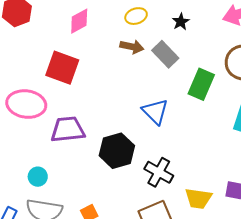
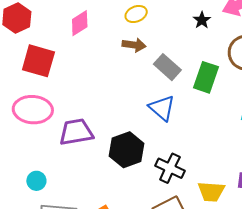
black star: (181, 22) -> (202, 20), moved
gray rectangle: (165, 54) -> (167, 67), moved
red square: (62, 68) -> (38, 61), moved
cyan circle: (38, 177) -> (36, 181), moved

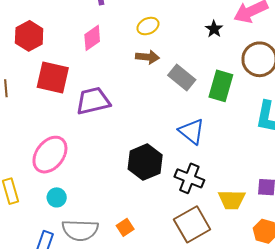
blue triangle: (162, 108) -> (192, 131), moved
pink ellipse: (33, 110) -> (50, 155), moved, turned -54
purple trapezoid: (76, 132) -> (93, 101), moved

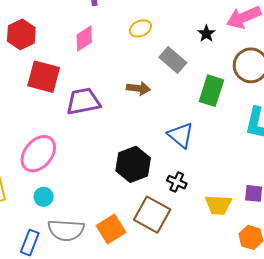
brown arrow: (147, 57) -> (138, 88), moved
gray rectangle: (182, 77) -> (173, 60), moved
black cross: (189, 178) -> (177, 182), size x0.7
brown square: (192, 224) -> (152, 215), moved, turned -33
orange square: (125, 227) -> (111, 229), size x1.6

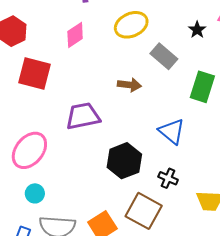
yellow ellipse: (140, 28) -> (131, 25), size x1.5
purple trapezoid: (83, 101) -> (83, 116), moved

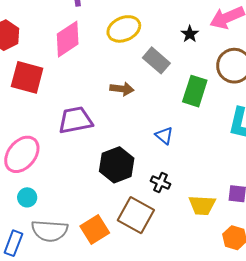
pink diamond: (75, 35) -> (68, 39), size x1.4
blue triangle: (172, 131) -> (164, 136), size x0.7

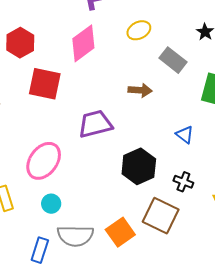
yellow ellipse: (124, 29) -> (139, 30), size x0.7

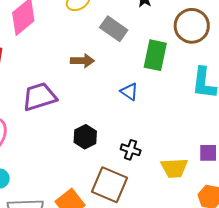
blue triangle: (185, 135) -> (129, 92), moved
black hexagon: (139, 166) -> (85, 137), size x0.7

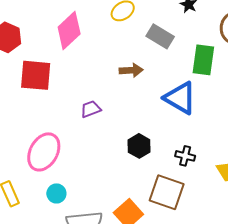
blue triangle: (129, 92) -> (180, 98), size x1.8
purple trapezoid: (39, 97) -> (91, 109), size x0.6

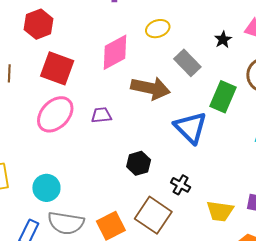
pink diamond: (69, 31) -> (115, 52), moved
brown arrow: (131, 70) -> (150, 88), size x1.6
pink ellipse: (44, 152) -> (55, 114), moved
cyan circle: (56, 193) -> (46, 188), size x1.4

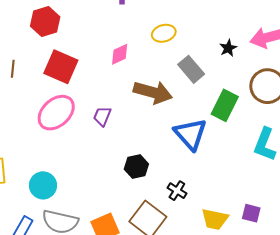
pink diamond: (115, 52) -> (120, 54), size x0.6
purple trapezoid: (101, 115) -> (102, 116), turned -65

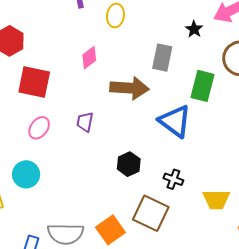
yellow ellipse: (164, 33) -> (115, 16), moved, turned -55
gray rectangle: (191, 69) -> (162, 58), turned 64
pink ellipse: (56, 113) -> (39, 128), size x0.6
cyan circle: (43, 185) -> (26, 174), moved

